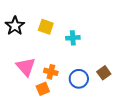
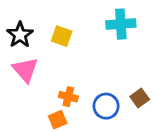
cyan cross: (73, 38) -> (121, 24), moved, size x1.5
pink triangle: (26, 67) -> (25, 70), moved

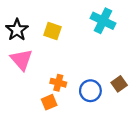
cyan cross: (121, 24) -> (103, 21), turned 30

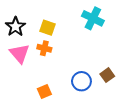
orange cross: (58, 83) -> (44, 48), moved

